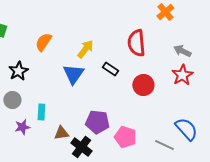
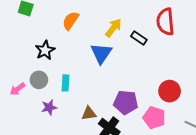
black rectangle: (110, 69) -> (139, 38), moved
red circle: (143, 85) -> (170, 91), moved
cyan rectangle: (41, 112) -> (65, 83), moved

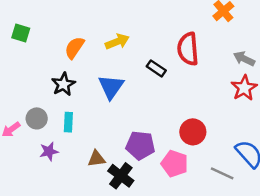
yellow arrow: (113, 28) -> (117, 42), moved, turned 30
black star: (45, 50) -> (63, 84), moved

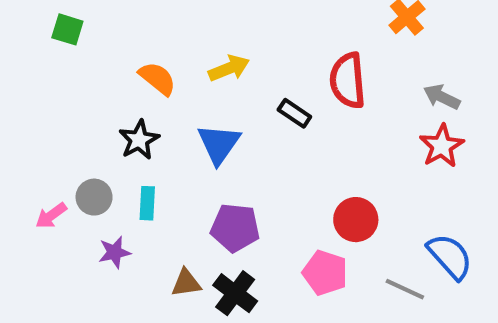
green square: (21, 33) -> (67, 29), moved
orange semicircle: (74, 48) -> (157, 78), turned 95
purple pentagon: (140, 145) -> (235, 228), moved
brown triangle: (96, 159) -> (186, 283), moved

